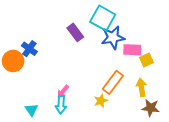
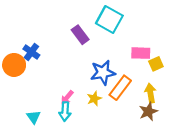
blue star: (113, 38) -> (103, 73), moved
yellow star: (101, 101) -> (94, 99), moved
brown star: (151, 108) -> (148, 112), moved, turned -30

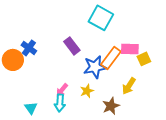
purple rectangle: (80, 35) -> (72, 46), moved
orange rectangle: (120, 88) -> (111, 58), moved
yellow arrow: (150, 93) -> (129, 86), moved, turned -138
brown star: (148, 112) -> (111, 106), moved

